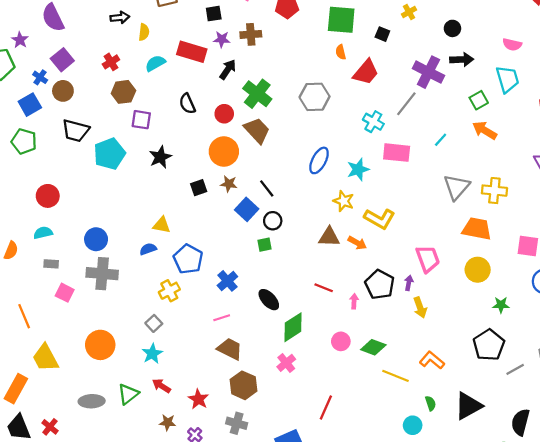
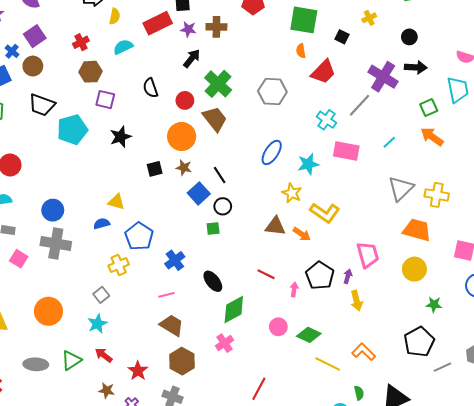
red rectangle: (192, 52) -> (158, 23), moved, turned -48

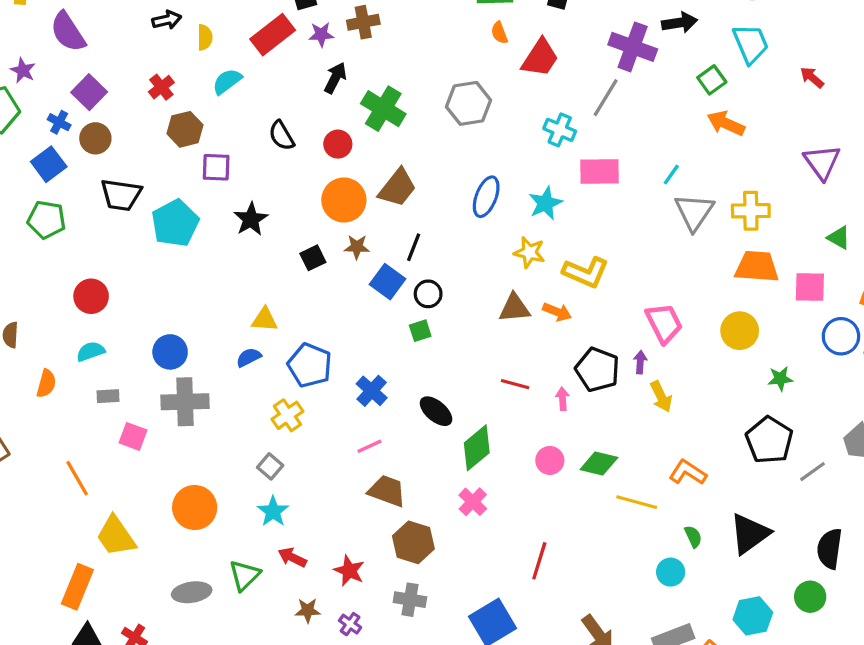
brown trapezoid: (215, 119) -> (397, 188), moved, turned 88
cyan line: (389, 142) -> (671, 175), moved
black line: (220, 175) -> (414, 247), turned 66
orange trapezoid: (417, 230) -> (757, 267), moved

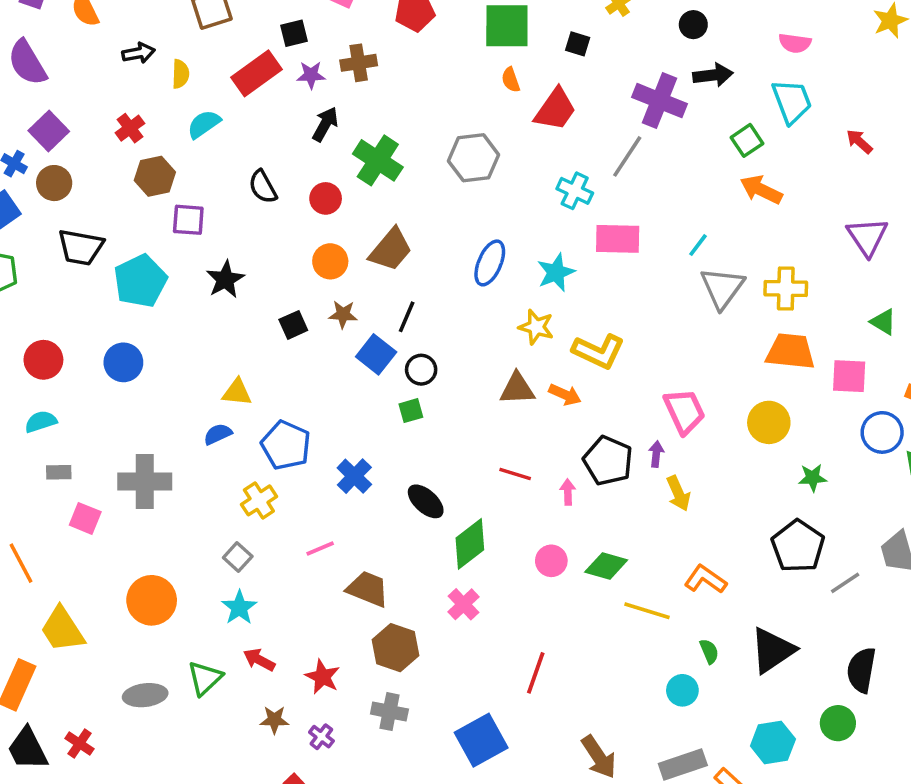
orange circle: (344, 200) -> (330, 261), size x0.7
blue circle: (170, 352) -> (123, 362), moved
pink line: (369, 446) -> (320, 548), moved

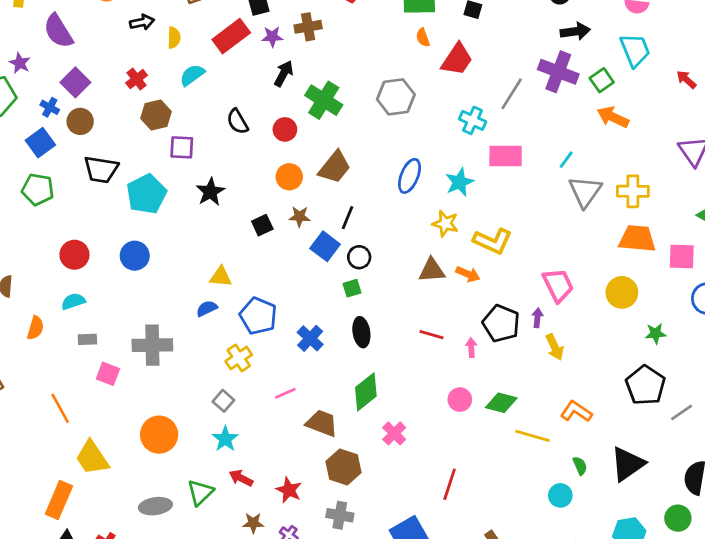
purple cross: (659, 101) -> (558, 72), moved
black ellipse: (426, 501) -> (361, 332), moved, turned 40
green diamond: (470, 544) -> (366, 392), moved

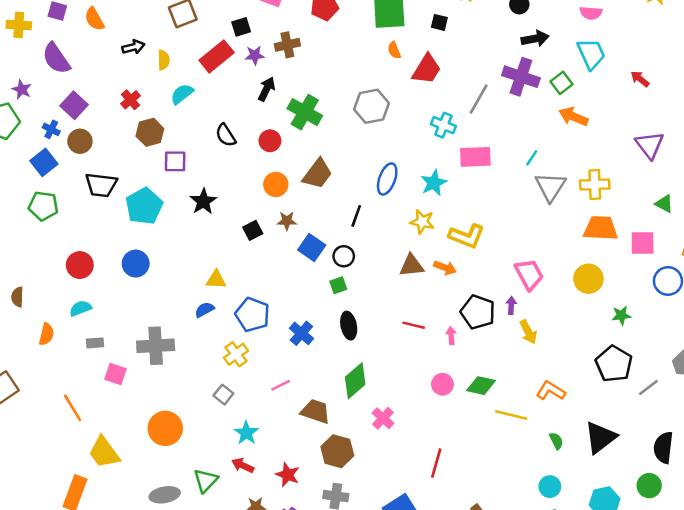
black line: (348, 218) -> (356, 216), moved
cyan star: (225, 439) -> (246, 433), moved
cyan circle: (560, 495) -> (550, 487), moved

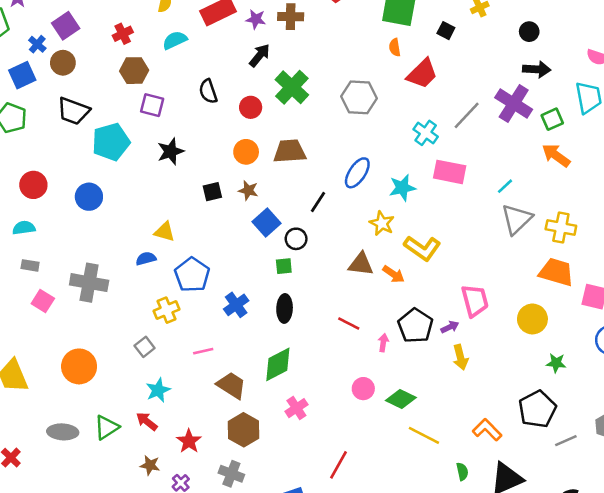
brown trapezoid: (317, 174) -> (290, 151), turned -144
purple arrow: (511, 305) -> (450, 327), turned 48
orange L-shape: (551, 391) -> (487, 430), moved

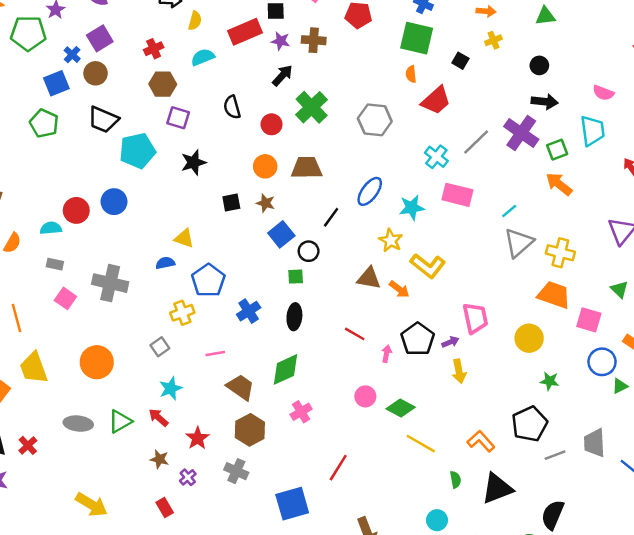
red circle: (33, 185) -> (76, 210), moved

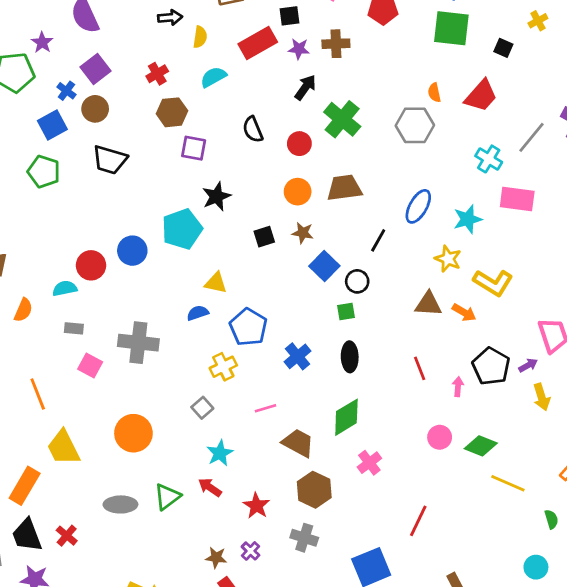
orange semicircle: (411, 74) -> (434, 93), moved
cyan pentagon: (137, 151) -> (182, 229), moved
red line: (355, 334) -> (420, 368), turned 45
brown star: (159, 459) -> (216, 557), moved

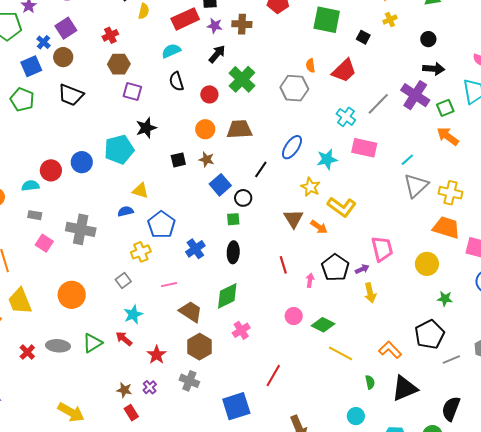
cyan semicircle: (213, 77) -> (171, 51), moved
brown triangle: (428, 304) -> (294, 219), turned 50
red cross: (67, 536) -> (27, 352), moved

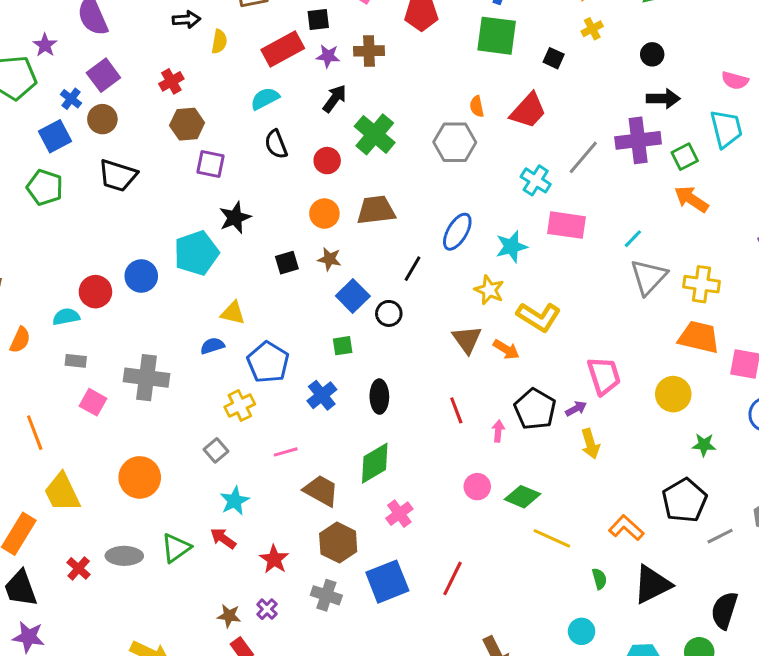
purple cross: (415, 95) -> (638, 140), turned -36
green square: (233, 219) -> (343, 346), moved
blue square: (236, 406) -> (387, 582), moved

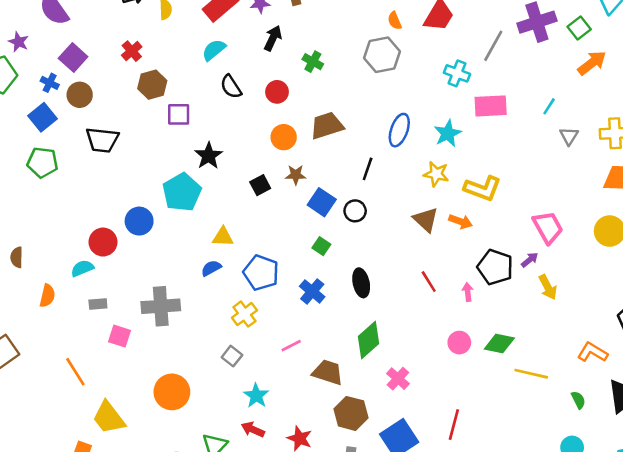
green cross: (375, 134) -> (313, 62), size x0.6
orange arrow: (691, 199) -> (592, 63), turned 120
gray triangle: (649, 277) -> (569, 136), size x0.6
green square: (343, 346) -> (321, 246), turned -36

